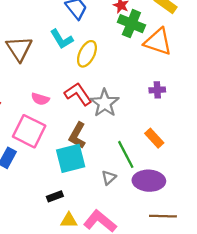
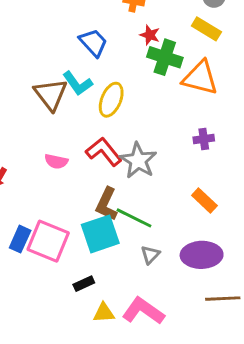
brown triangle: (19, 49) -> (51, 94), moved
pink square: (29, 131) -> (48, 241), moved
green line: (126, 154) -> (134, 218), moved, turned -32

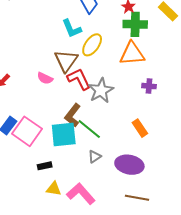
green cross: (165, 57) -> (135, 24), turned -30
orange triangle: (200, 78) -> (132, 54), moved, turned -32
brown triangle: (51, 94) -> (66, 61), moved

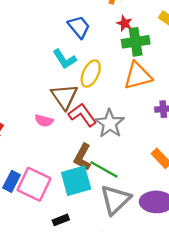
gray triangle: (95, 157) -> (115, 200), size x2.0

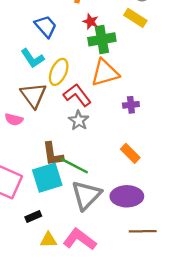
red L-shape: (82, 115) -> (77, 95), moved
gray star: (110, 123) -> (79, 120), size x0.7
brown L-shape: (82, 157) -> (53, 154), turned -35

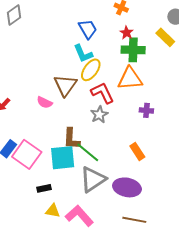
cyan L-shape: (32, 58) -> (83, 54), moved

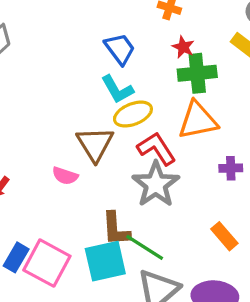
yellow ellipse: (91, 70) -> (133, 114), turned 40
gray star: (99, 115) -> (156, 184), size x1.6

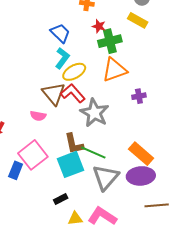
cyan L-shape: (117, 89) -> (62, 58), turned -105
red L-shape: (157, 149) -> (73, 93), moved
orange rectangle: (224, 236) -> (141, 154), moved, size x1.4
pink square: (47, 263) -> (33, 155), moved, turned 32

